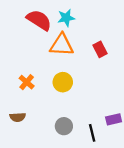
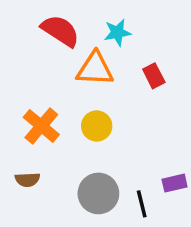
cyan star: (66, 18) -> (117, 33), moved
orange cross: (27, 82) -> (41, 126), size x1.5
gray circle: (64, 126) -> (98, 193), size x1.5

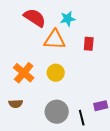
red rectangle: (154, 76) -> (89, 44), turned 32

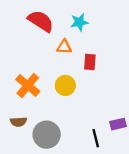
orange triangle: (55, 40) -> (64, 47), size x0.6
red rectangle: (89, 44) -> (90, 62), moved
gray circle: (57, 112) -> (47, 135), moved

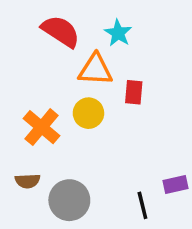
cyan star: (79, 22) -> (118, 33), turned -30
orange triangle: (64, 47) -> (95, 70), size x1.5
yellow circle: (65, 85) -> (88, 113), moved

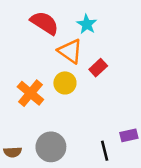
orange triangle: (95, 70) -> (70, 51), turned 32
red rectangle: (134, 92) -> (98, 68), turned 42
brown semicircle: (28, 181) -> (13, 152), moved

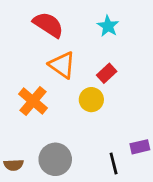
cyan star: (87, 24) -> (108, 26), moved
orange triangle: (70, 51) -> (62, 65), moved
yellow circle: (65, 83) -> (91, 100), moved

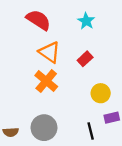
yellow circle: (91, 100) -> (101, 93), moved
orange cross: (33, 101) -> (46, 81), moved

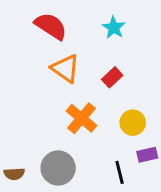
orange cross: (46, 81) -> (81, 118), moved

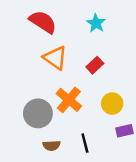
gray circle: (58, 168) -> (38, 113), moved
black line: (120, 172) -> (85, 143), moved
brown semicircle: (14, 174) -> (52, 146), moved

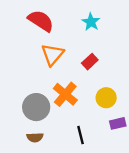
orange triangle: (55, 58) -> (52, 55), turned 35
brown semicircle: (52, 146) -> (35, 137), moved

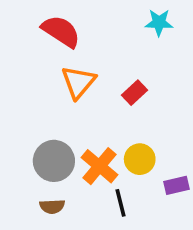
cyan star: (91, 22) -> (159, 23), moved, turned -30
orange cross: (65, 94) -> (99, 166), moved
yellow circle: (106, 98) -> (140, 159), moved

